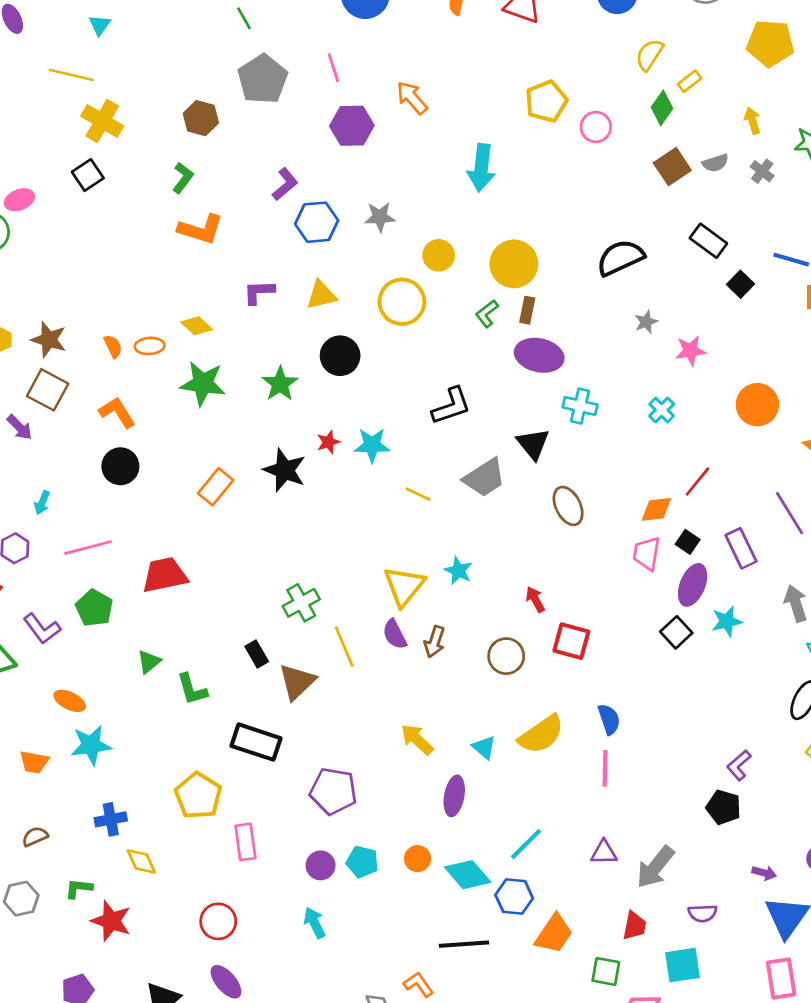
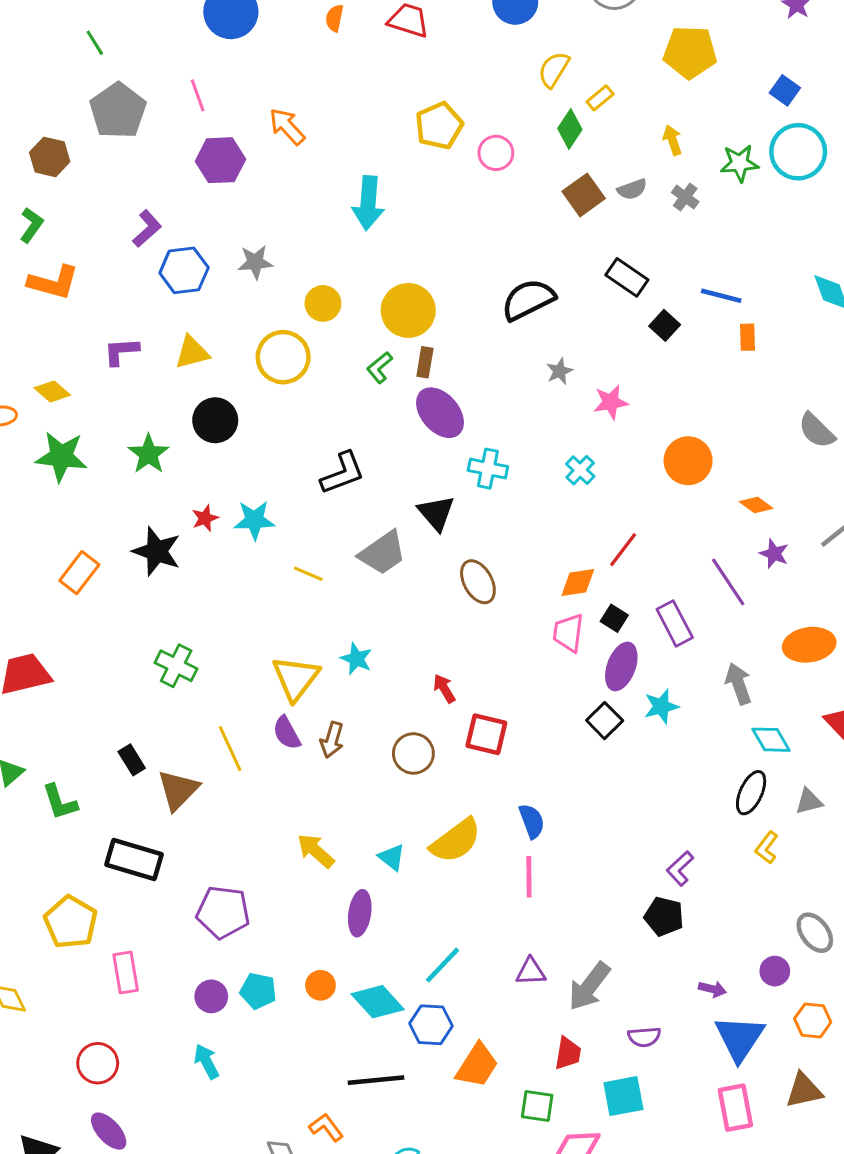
purple ellipse: (539, 355) -> (440, 413), turned 39
green cross: (301, 603) -> (176, 666), moved, turned -33

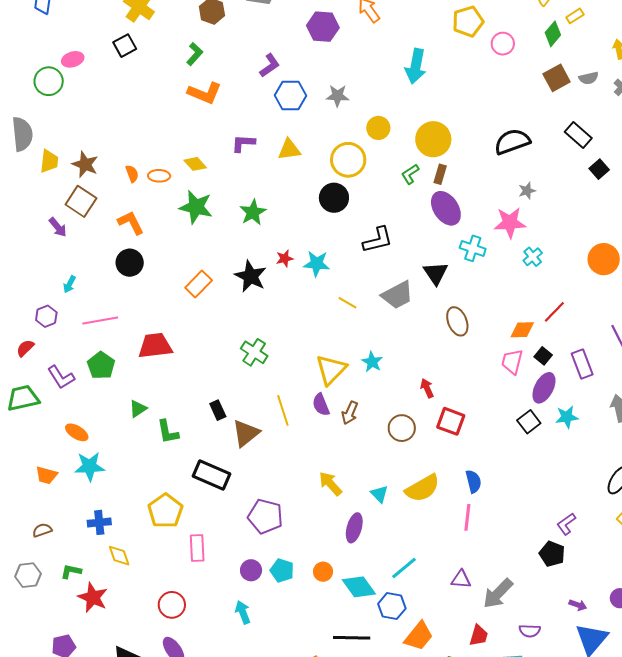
pink star: (611, 402) -> (510, 223), moved, size x1.4
black circle: (215, 420) -> (334, 198), moved

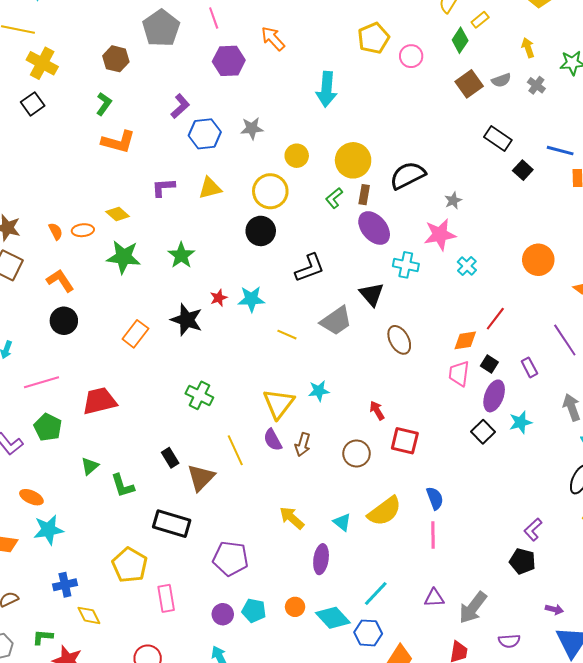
black semicircle: (512, 142) -> (408, 175), moved
cyan star: (372, 362) -> (319, 391), turned -30
purple rectangle: (582, 364) -> (529, 367), size x0.7

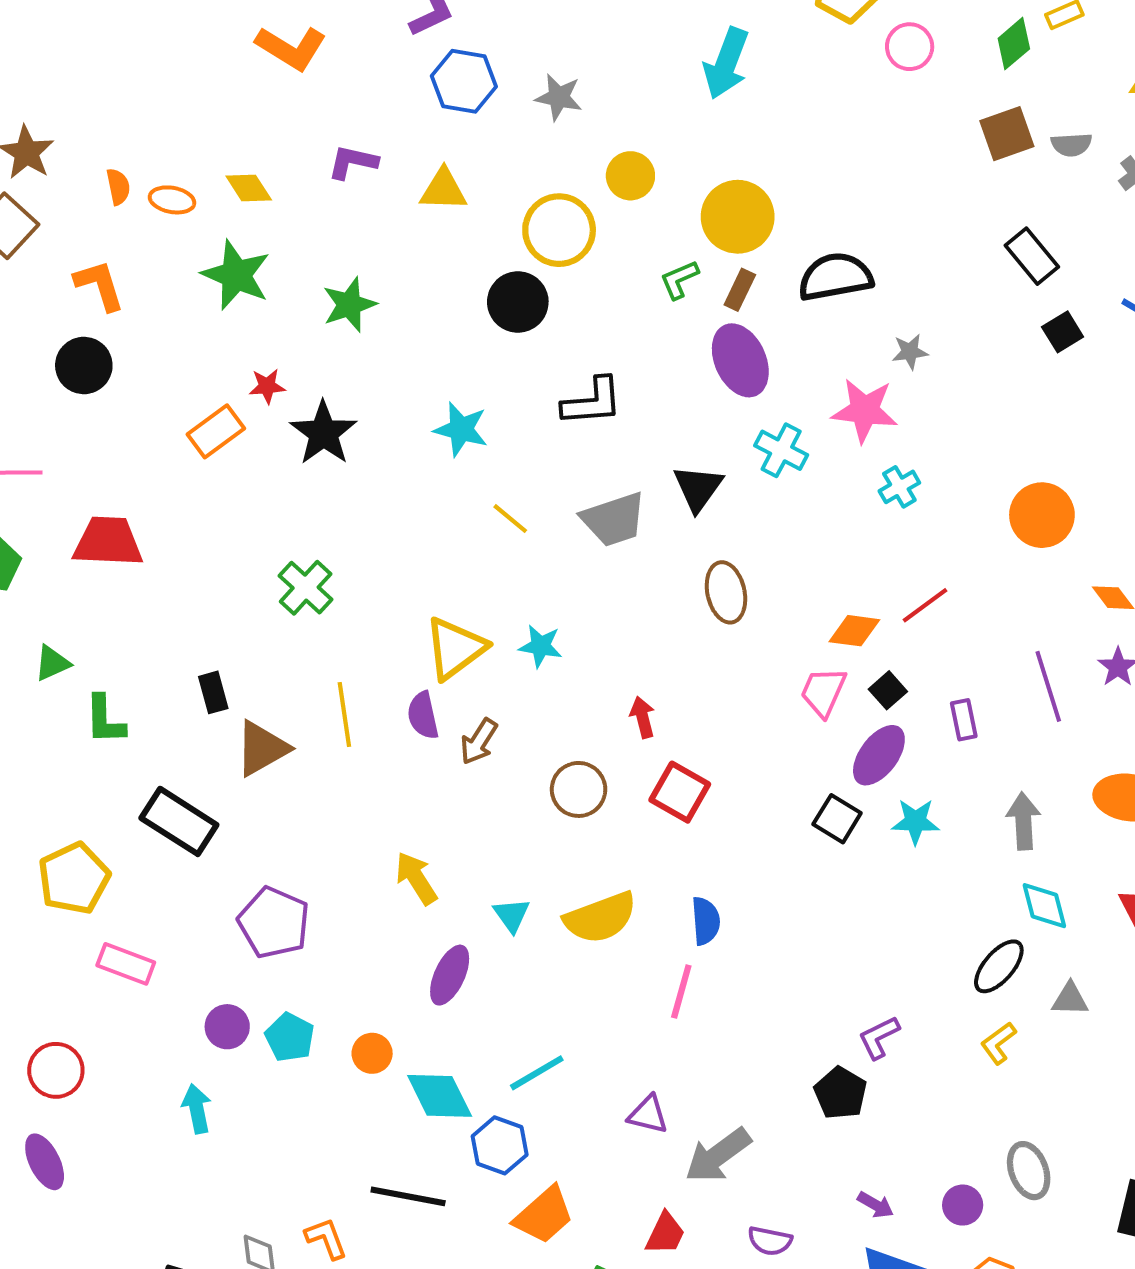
red star: (219, 298) -> (267, 386), moved
black square: (483, 432) -> (837, 819), turned -30
pink rectangle: (166, 598) -> (126, 964), turned -76

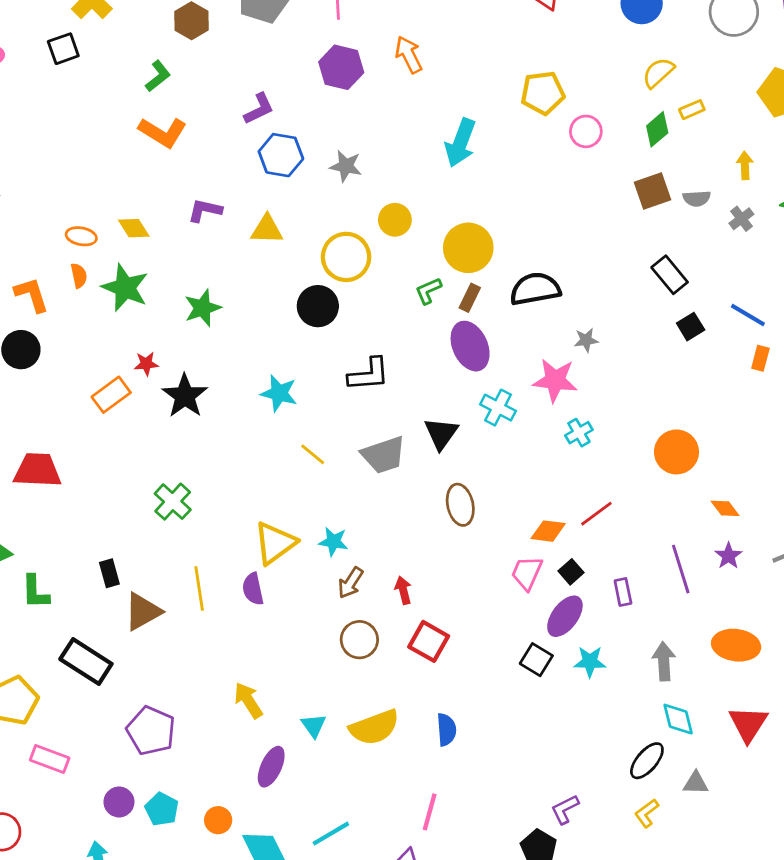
orange semicircle: (118, 187) -> (79, 276), moved
brown arrow: (479, 741) -> (351, 583), moved
pink line: (681, 991) -> (430, 812), moved

